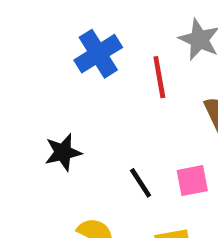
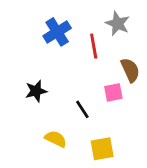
pink square: (192, 181) -> (113, 92), moved

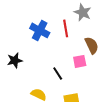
blue cross: (57, 32) -> (40, 30), moved, turned -30
black star: (36, 91) -> (15, 60), moved

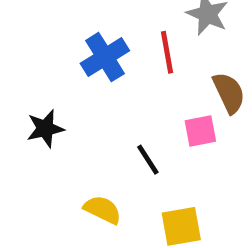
blue cross: (40, 30) -> (105, 57), turned 30

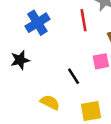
blue cross: (105, 57) -> (37, 23), moved

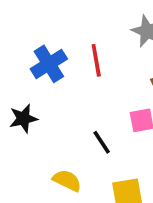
red line: (83, 20) -> (96, 60), moved

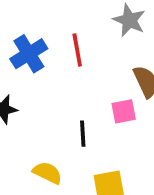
black line: (102, 142) -> (83, 134), turned 30

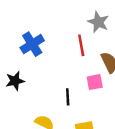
red line: (77, 50) -> (81, 45), moved

